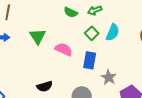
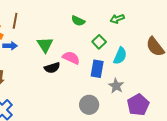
green arrow: (95, 10) -> (117, 19), moved
cyan semicircle: (113, 32) -> (120, 56), moved
black semicircle: (45, 86) -> (52, 68), moved

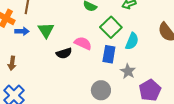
green square: (99, 42) -> (111, 27), size x1.5
green triangle: (45, 45) -> (46, 30), moved

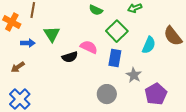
blue arrow: (22, 31) -> (28, 43), moved
cyan semicircle: (132, 41) -> (149, 45), moved
brown arrow: (12, 63) -> (18, 67), turned 48

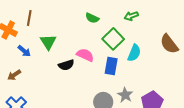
blue arrow: (28, 43) -> (24, 51), turned 40
cyan semicircle: (149, 45) -> (134, 53), moved
gray star: (134, 75) -> (125, 95), moved

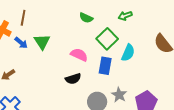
blue arrow: (24, 51) -> (21, 43), moved
black semicircle: (66, 65) -> (73, 79), moved

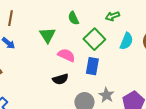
green semicircle: (86, 18) -> (73, 18), turned 40
green triangle: (42, 42) -> (47, 35), moved
cyan semicircle: (128, 53) -> (126, 41), moved

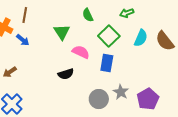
black semicircle: (60, 79) -> (66, 74), moved

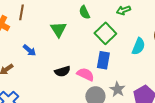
cyan semicircle: (141, 38) -> (138, 46), moved
blue arrow: (23, 40) -> (29, 50), moved
pink semicircle: (81, 52) -> (85, 74), moved

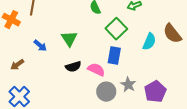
green triangle: (58, 29) -> (69, 39), moved

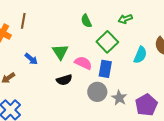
pink semicircle: (96, 70) -> (83, 63), moved
gray circle: (106, 92) -> (97, 92), moved

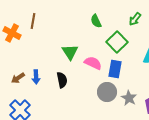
green arrow: (125, 19) -> (135, 19), turned -32
blue arrow: (31, 59) -> (36, 77), moved, turned 48
black semicircle: (64, 80) -> (62, 80), moved, turned -84

